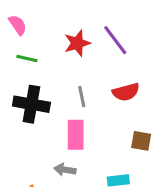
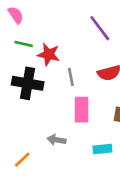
red star: (77, 43) -> (49, 54), moved, turned 30
pink rectangle: (76, 135) -> (81, 110), moved

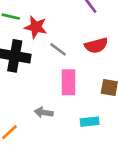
gray line: (71, 77) -> (58, 49), turned -42

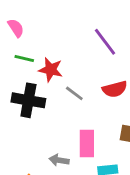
pink rectangle: (69, 82) -> (87, 143), moved

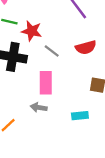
pink rectangle: (87, 143) -> (46, 83), moved

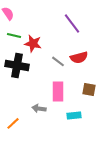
gray line: (52, 51) -> (58, 61), moved
pink rectangle: (46, 83) -> (58, 91), moved

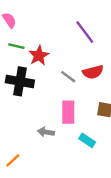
red star: (33, 43) -> (39, 56), turned 30
cyan rectangle: (74, 115) -> (87, 140), turned 40
orange line: (13, 123) -> (13, 160), moved

